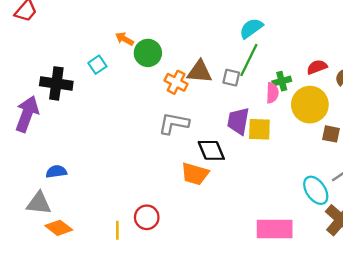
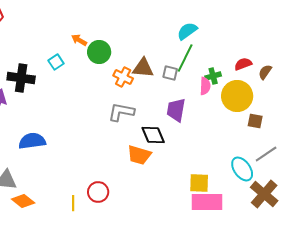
yellow square: (259, 129) -> (199, 183), moved
blue semicircle: (56, 172) -> (32, 141), moved, size x1.5

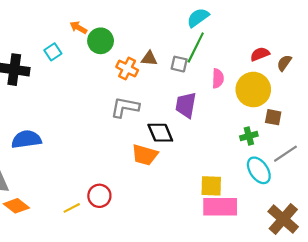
brown triangle: (143, 68) -> (149, 59), size x0.7
green cross: (213, 76) -> (249, 136), moved
brown cross: (264, 194) -> (283, 219), moved
yellow line: (73, 203) -> (72, 208), turned 63

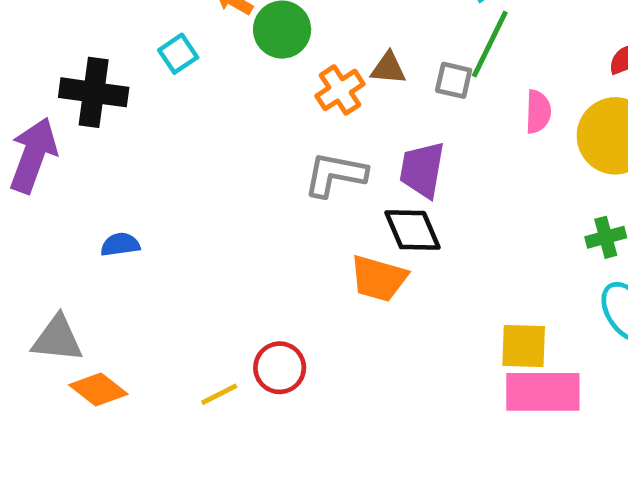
orange cross: (127, 68) -> (340, 90), turned 30
purple trapezoid: (186, 105) -> (422, 170), moved
blue semicircle: (26, 139) -> (120, 245), size x0.6

